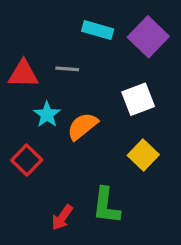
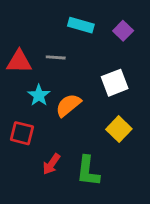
purple square: (148, 37) -> (123, 31), size x0.6
red square: (27, 160) -> (22, 133), turned -30
red arrow: (62, 217) -> (51, 164), moved

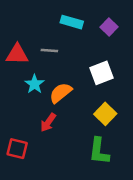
red square: (22, 133) -> (17, 149), moved
red arrow: (51, 164) -> (48, 123), moved
green L-shape: (88, 171) -> (99, 151), moved

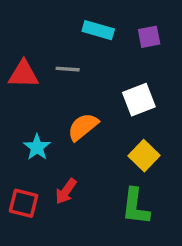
purple square: (109, 27) -> (149, 37), turned 35
cyan star: (35, 84) -> (37, 147), moved
red arrow: (48, 123) -> (66, 191), moved

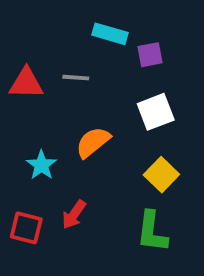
purple square: (149, 37) -> (150, 55), moved

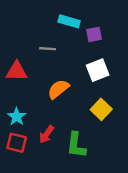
red triangle: (26, 83) -> (17, 71), moved
cyan star: (42, 165) -> (17, 117), moved
green L-shape: (152, 232) -> (76, 145), moved

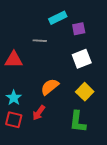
cyan rectangle: (69, 21) -> (58, 18), turned -42
orange semicircle: (58, 89) -> (50, 87), moved
green L-shape: (76, 145) -> (78, 122), moved

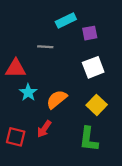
cyan star: (14, 98) -> (28, 92), moved

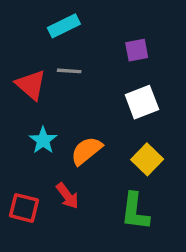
cyan rectangle: (66, 21) -> (64, 26), moved
red triangle: (16, 68) -> (31, 85), moved, turned 40
red arrow: (44, 129) -> (67, 196), turned -72

